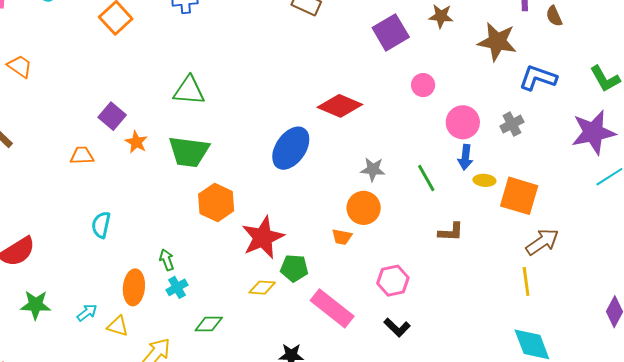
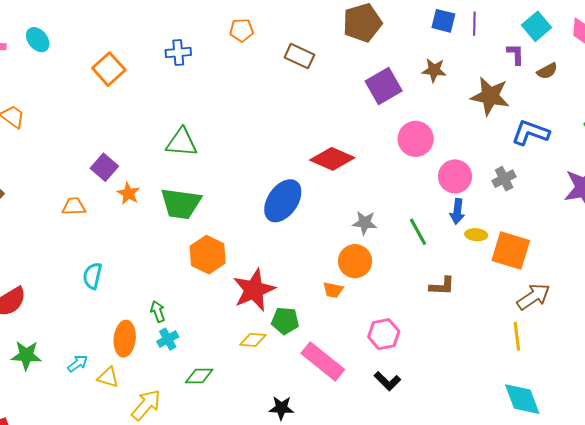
brown semicircle: (554, 16) -> (547, 71), turned -95
pink circle: (423, 85) -> (416, 139), size x1.5

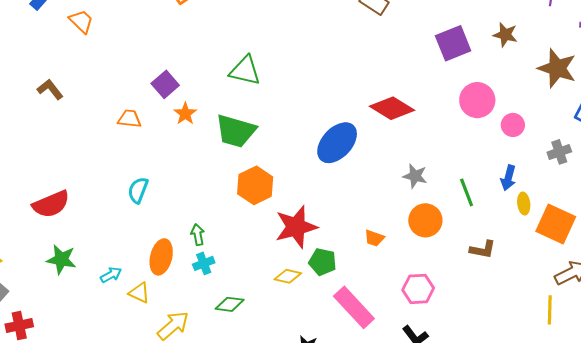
pink circle: (455, 176) -> (513, 125), moved, size x0.7
yellow ellipse: (476, 235) -> (524, 204), turned 70
orange circle: (355, 261) -> (425, 220), moved

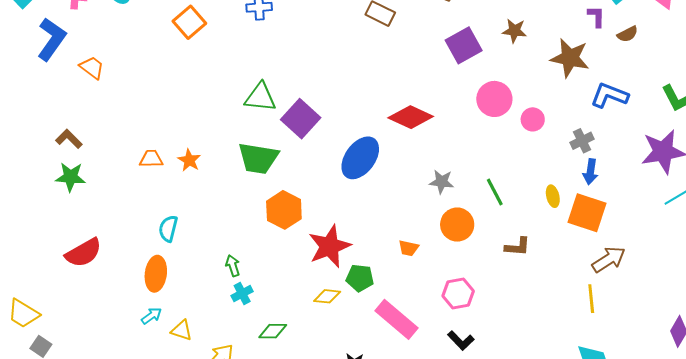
purple square: (165, 84) -> (301, 119), moved, size x1.4
orange star: (185, 114) -> (189, 160), moved
blue arrow: (508, 178) -> (590, 172), moved
orange ellipse: (161, 257) -> (156, 274), moved
green star: (61, 260) -> (70, 177), moved

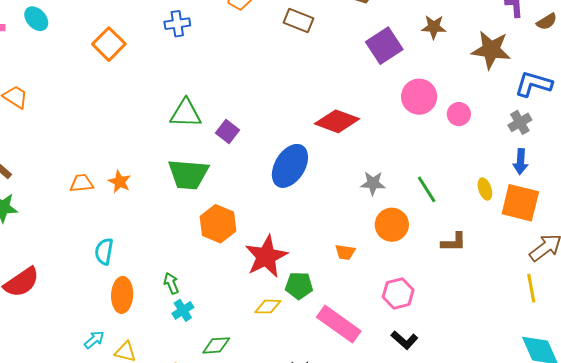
purple square: (301, 119) -> (227, 132), size x0.6
gray cross: (582, 141) -> (520, 122), moved
orange ellipse: (156, 274) -> (122, 295), moved

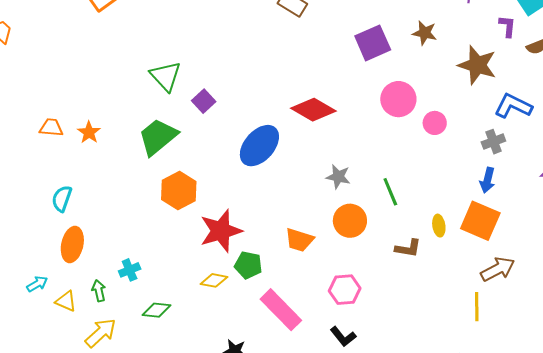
green triangle: (186, 113) -> (166, 76), turned 36
green trapezoid: (188, 174) -> (158, 137), turned 126
yellow ellipse: (485, 189) -> (439, 226), moved
orange trapezoid: (345, 252) -> (299, 240), size x1.4
green arrow: (171, 283) -> (99, 291), moved

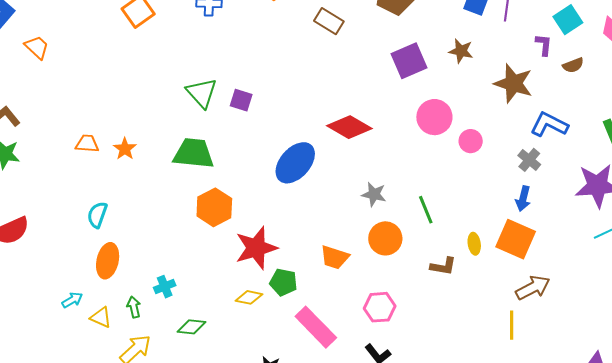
purple square: (204, 101) -> (241, 100), moved, turned -30
green trapezoid: (158, 137) -> (194, 153), turned 45
gray cross: (493, 142) -> (529, 160), turned -30

